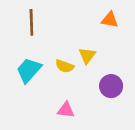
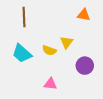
cyan trapezoid: (29, 70) -> (22, 53), turned -90

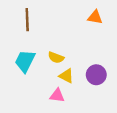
yellow triangle: (67, 42) -> (66, 76), moved, turned -40
cyan trapezoid: (22, 53) -> (25, 61), turned 75

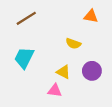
brown line: (27, 20) -> (26, 18), turned 60
yellow semicircle: (56, 58) -> (73, 44), moved

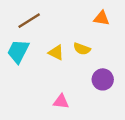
cyan trapezoid: (24, 58) -> (18, 51), moved
yellow triangle: (63, 72) -> (56, 52), moved

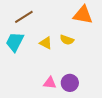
orange triangle: (102, 18) -> (83, 15), size x1.5
purple circle: (103, 79) -> (70, 83), moved

